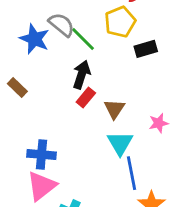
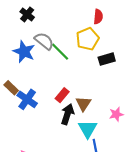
black arrow: (82, 75) -> (67, 114), moved
blue cross: (42, 155) -> (27, 99), moved, turned 30

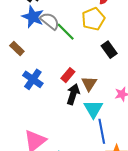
blue star: (24, 52) -> (33, 17), moved
black rectangle: (107, 59) -> (109, 50), moved, turned 70
brown rectangle: (11, 88) -> (17, 49), moved

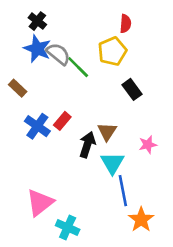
red rectangle: (68, 75) -> (62, 121), moved

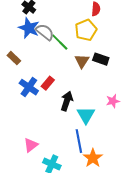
black rectangle: (132, 89) -> (101, 59), turned -35
brown triangle: (107, 131) -> (82, 61), moved
blue line: (123, 191) -> (79, 141), moved
pink triangle: (40, 202) -> (31, 145), size x0.7
orange star: (141, 220) -> (93, 158), moved

